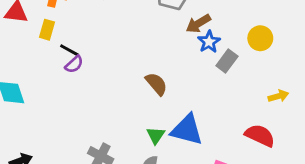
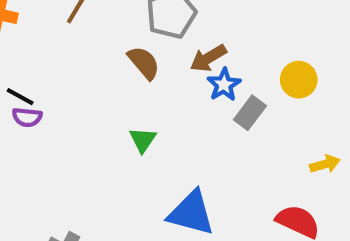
purple semicircle: (74, 64) -> (27, 117), turned 48
brown semicircle: (156, 84) -> (144, 63), moved
green triangle: (156, 135) -> (143, 140), moved

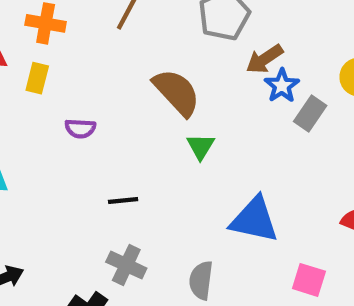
brown semicircle: (144, 63) -> (177, 92), moved, size x1.4
black line: (20, 97) -> (123, 200), moved, turned -32

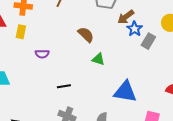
brown semicircle: (177, 92) -> (86, 35), size x0.7
green triangle: (201, 146) -> (98, 59), turned -40

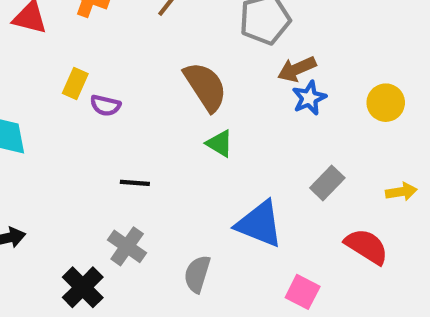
yellow rectangle: (21, 32) -> (75, 84), moved
brown semicircle: (86, 35) -> (205, 87), size x1.4
gray rectangle: (148, 41) -> (327, 183), moved

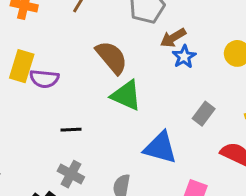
yellow rectangle: (75, 84) -> (22, 66), size x1.5
purple semicircle: (105, 105) -> (44, 79), size x1.4
green triangle: (220, 143) -> (126, 95), size x1.6

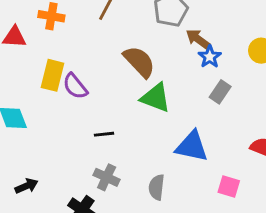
brown arrow: (173, 38) -> (198, 39), turned 70
purple semicircle: (44, 79) -> (75, 86), turned 48
gray rectangle: (204, 114) -> (220, 92), moved

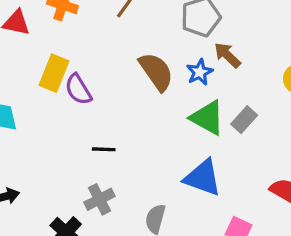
blue star: (210, 57) -> (200, 72), moved
green triangle: (156, 98) -> (207, 118), moved
gray cross: (107, 177) -> (99, 199), turned 30

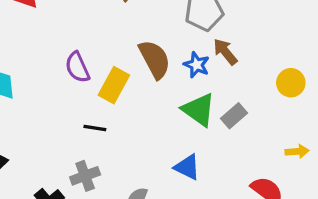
blue star: (200, 72) -> (197, 65), turned -30
yellow rectangle: (54, 73) -> (114, 85), moved
blue triangle: (203, 178) -> (187, 167), size x0.7

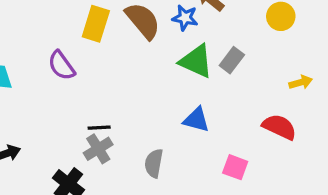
purple semicircle: (77, 67) -> (61, 65), moved
yellow rectangle: (114, 85) -> (96, 24), moved
black line: (95, 128) -> (99, 128), moved

